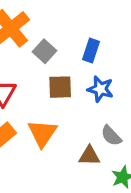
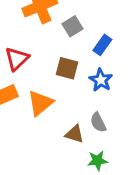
gray square: (44, 51) -> (73, 26), moved

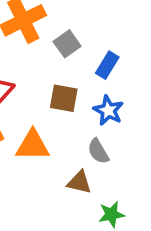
orange triangle: (40, 103) -> (33, 145), turned 44
gray semicircle: (98, 122) -> (98, 151), moved

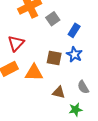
brown square: (64, 98) -> (54, 58), moved
gray semicircle: (98, 151) -> (83, 87), moved

